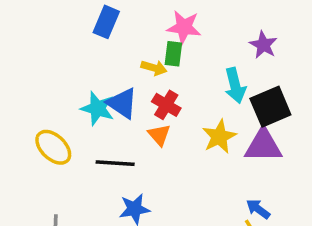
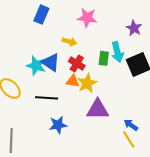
green rectangle: (173, 54) -> (104, 58), moved
orange triangle: (159, 135) -> (73, 81), turned -40
yellow star: (219, 137) -> (87, 83), moved
purple triangle: (263, 145) -> (98, 109), moved

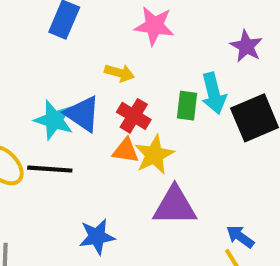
black line: (47, 98) -> (50, 169), moved

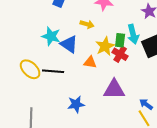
red cross: (134, 116) -> (120, 54), moved
cyan star: (54, 120) -> (51, 36), moved
yellow star: (154, 155) -> (105, 46), moved

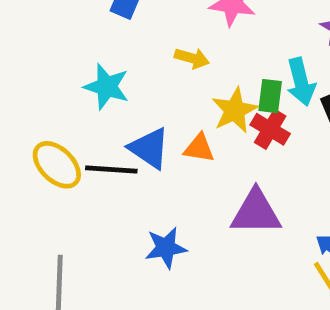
blue triangle: (69, 44) -> (149, 148), moved

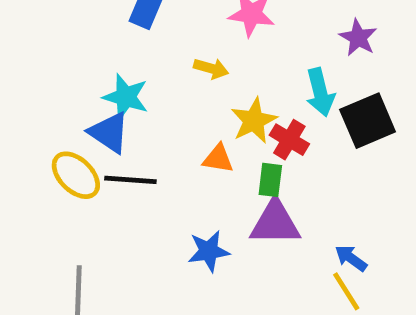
green rectangle: (270, 96) -> (270, 180), moved
blue triangle: (149, 148) -> (109, 133), moved
blue star: (166, 248) -> (209, 251), moved

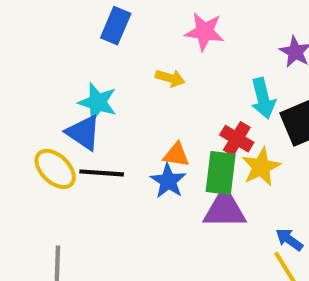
yellow star: (254, 121) -> (261, 167), moved
green rectangle: (270, 180) -> (221, 173), size x1.5
blue star: (209, 251) -> (168, 181), moved, turned -30

